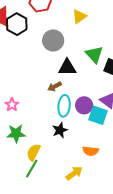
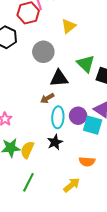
yellow semicircle: (33, 152) -> (27, 150), moved

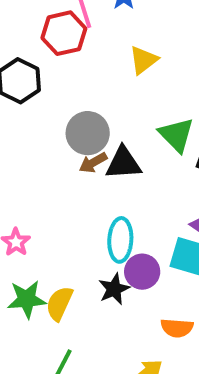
gray circle: (43, 52) -> (88, 133), moved
brown arrow: (47, 98) -> (93, 163), moved
purple circle: (78, 116) -> (142, 272), moved

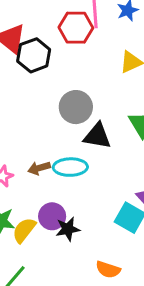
brown arrow: (93, 163) -> (39, 168), moved
cyan ellipse: (120, 240) -> (70, 167), moved, turned 72
purple circle: (142, 272) -> (52, 216), moved

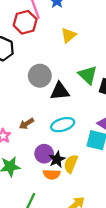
cyan ellipse: (70, 167) -> (63, 125), moved
yellow semicircle: (24, 230) -> (71, 164), moved
orange semicircle: (108, 270) -> (52, 174), moved

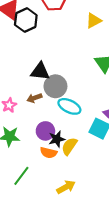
gray circle: (40, 76) -> (55, 86), moved
black triangle: (60, 91) -> (40, 71), moved
cyan ellipse: (63, 125) -> (69, 106), turned 30

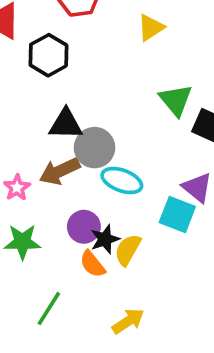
black hexagon: (26, 20) -> (48, 55), moved
brown arrow: (34, 98) -> (60, 171), size x1.5
orange semicircle: (49, 153) -> (93, 264), turned 42

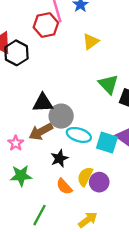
black hexagon: (48, 55) -> (16, 53), moved
cyan square: (177, 214) -> (107, 143), moved
purple circle: (84, 227) -> (99, 182), moved
black star: (105, 239) -> (59, 158), moved

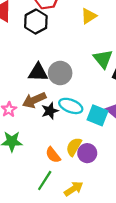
black hexagon: (16, 53) -> (36, 22), moved
gray circle: (61, 116) -> (60, 73), moved
black star: (59, 158) -> (50, 111), moved
green line: (39, 215) -> (45, 181), moved

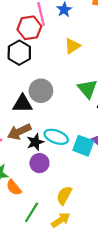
gray circle: (60, 73) -> (41, 91), moved
yellow semicircle: (74, 147) -> (64, 195), moved
purple circle: (87, 153) -> (39, 163), moved
orange semicircle: (53, 155) -> (14, 187), moved

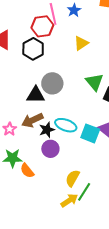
green line: (32, 212) -> (84, 192), moved

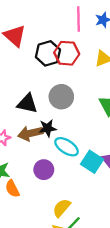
red hexagon: (42, 26) -> (67, 53), moved
black triangle: (36, 95) -> (27, 104), moved
black star: (47, 130) -> (48, 128), moved

